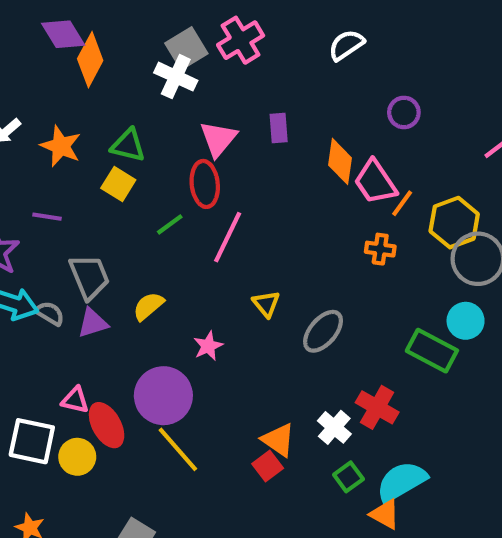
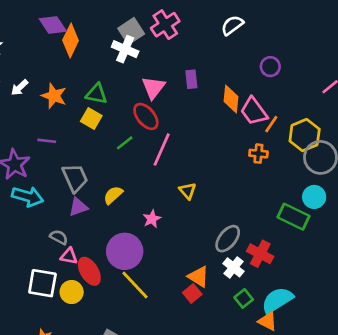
red ellipse: (205, 184) -> (146, 116), turned -32
gray semicircle: (50, 313) -> (59, 237), moved
gray ellipse: (323, 331) -> (228, 239), moved

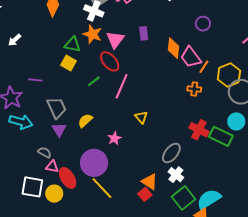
orange star: (54, 96) -> (92, 34), moved
purple triangle: (78, 207) -> (59, 130), turned -42
red cross: (260, 254) -> (199, 130), moved
green square: (244, 298) -> (184, 198), size x1.6

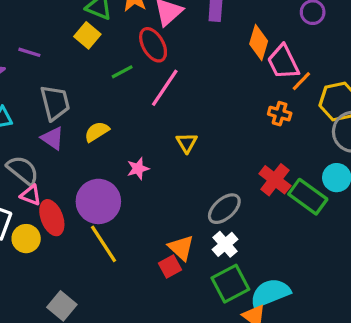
purple triangle: (59, 130) -> (53, 138), turned -35
gray semicircle: (45, 152) -> (23, 170), size x1.5

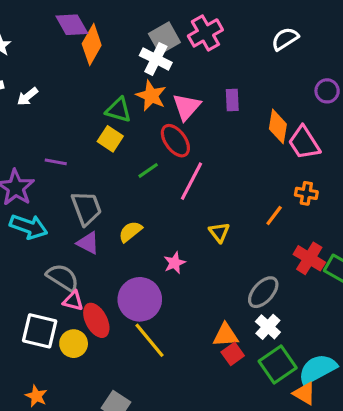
orange line: (301, 81) -> (274, 215), moved
orange triangle: (181, 248) -> (225, 335), turned -40
red square: (170, 266) -> (233, 354), moved

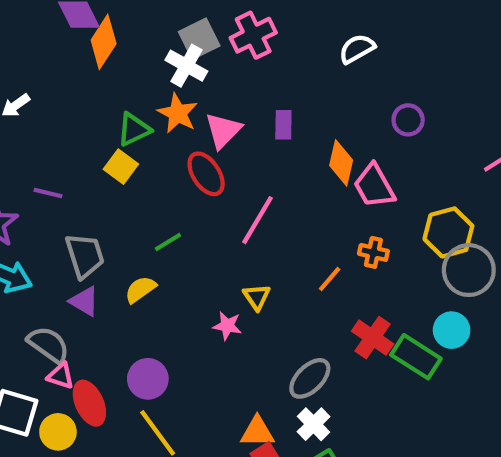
green triangle: (118, 110) -> (134, 129), turned -44
green line: (148, 170) -> (168, 242), moved
pink line: (192, 181) -> (257, 220), moved
pink star: (175, 263) -> (227, 326), moved, turned 30
purple circle: (140, 299) -> (148, 379), size x0.7

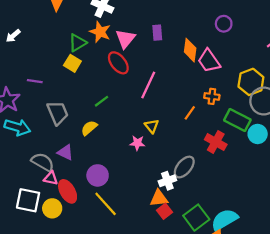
purple triangle: (84, 301) -> (65, 152), moved
green rectangle: (416, 357) -> (237, 120), moved
white cross: (313, 424) -> (167, 181), moved, turned 30

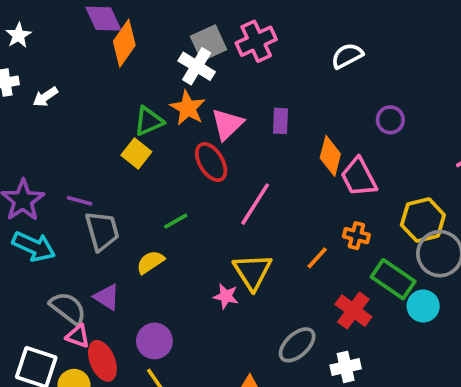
purple line: (35, 81) -> (80, 201), moved
yellow triangle: (152, 126) -> (252, 272), size x1.6
white cross: (167, 181) -> (346, 367), moved

